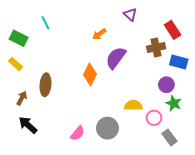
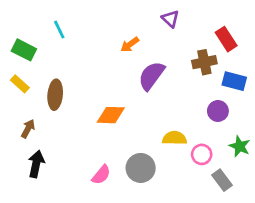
orange diamond: (90, 74) -> (111, 115), moved, turned 65
brown ellipse: (45, 85) -> (55, 95), moved
green star: (174, 103) -> (240, 146), moved
black arrow: (28, 125) -> (36, 164), turned 60

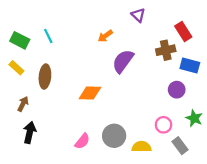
cyan line: (59, 30) -> (48, 36), moved
yellow semicircle: (175, 138) -> (142, 147), moved

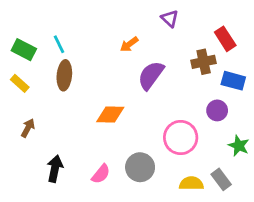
brown ellipse: (45, 77) -> (64, 75), moved
pink circle: (163, 125) -> (181, 137), moved, size x1.6
black arrow: (30, 132) -> (55, 169), moved
yellow semicircle: (142, 147) -> (191, 183), moved

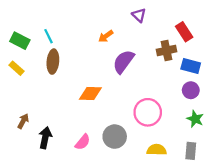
purple circle: (217, 110) -> (191, 90), moved
brown arrow: (28, 128) -> (23, 121), moved
gray rectangle: (221, 179) -> (191, 151), moved, turned 42

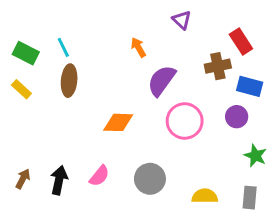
orange arrow: (106, 36) -> (138, 47), turned 96
purple circle: (191, 90) -> (237, 117), moved
pink circle: (148, 112) -> (185, 121), moved
brown arrow: (23, 121) -> (23, 179), moved
pink semicircle: (83, 142) -> (99, 176), moved

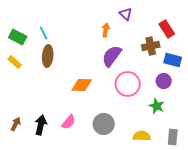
orange arrow: (138, 47) -> (106, 30), moved, turned 40
green star: (255, 156) -> (157, 106), moved

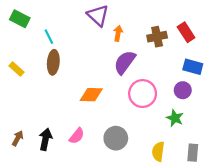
purple triangle: (126, 14) -> (98, 15), moved, size x1.5
green rectangle: (18, 37) -> (20, 19), moved
brown cross: (151, 46) -> (157, 37), moved
yellow semicircle: (142, 136) -> (158, 152), turned -84

